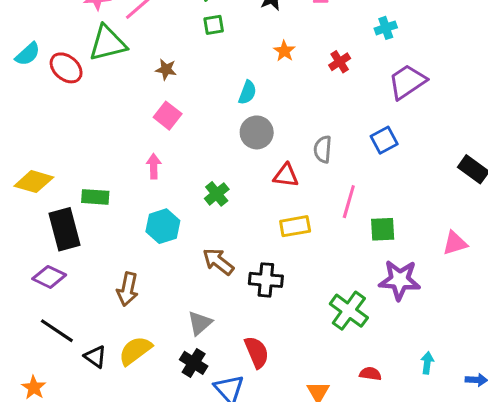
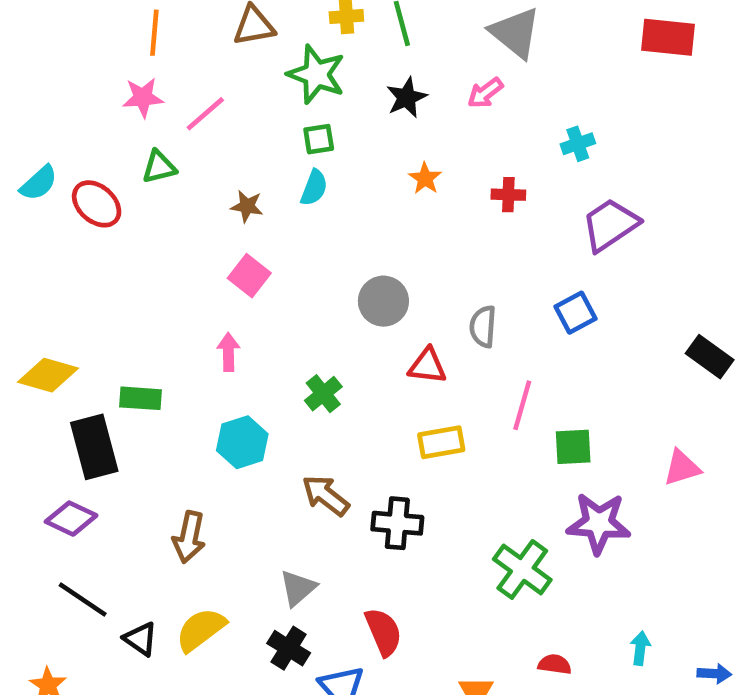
green triangle: (108, 43) -> (159, 167), size x0.6
red cross: (340, 62) -> (508, 195), turned 35
cyan semicircle: (247, 92) -> (314, 188), moved

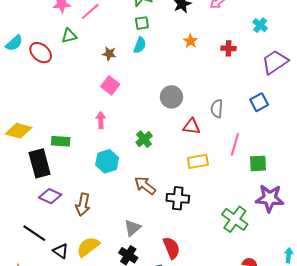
cyan cross: (578, 144) -> (260, 25), turned -32
purple diamond: (71, 519) -> (50, 196), moved

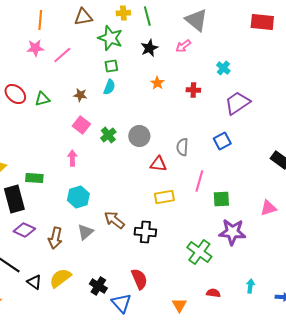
green triangle: (69, 36) -> (42, 99), moved
green cross: (144, 139) -> (108, 135), moved
gray triangle: (132, 228) -> (85, 232), moved

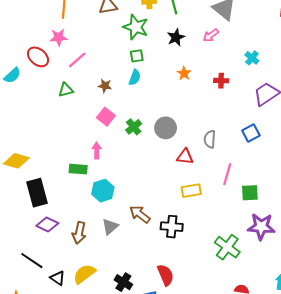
pink line: (62, 55) -> (77, 60), moved
red ellipse: (15, 94) -> (38, 57), moved
green rectangle: (34, 178) -> (78, 169), moved

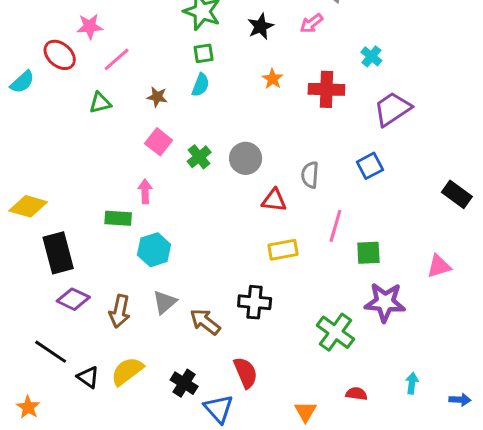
red cross: (221, 81) -> (326, 89), size x1.6
brown arrow: (140, 214) -> (205, 322), moved

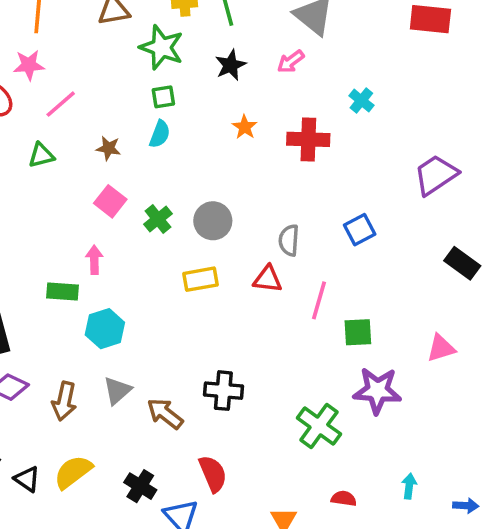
purple trapezoid: (392, 109) -> (436, 175), moved
red triangle: (274, 200) -> (268, 279), moved
yellow rectangle: (283, 250) -> (200, 279), moved

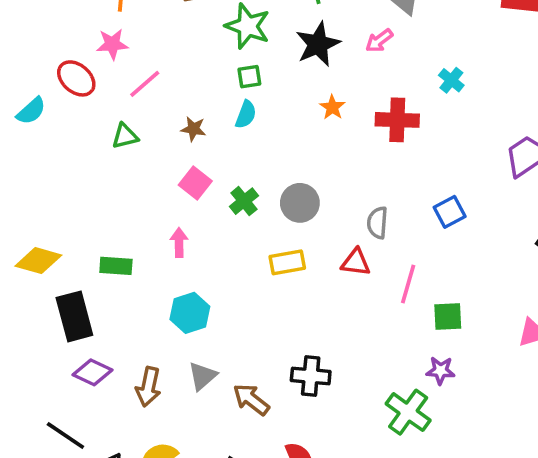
black star: (231, 65) -> (318, 44), size x1.4
green rectangle: (62, 292) -> (116, 266), moved
purple star: (377, 391) -> (441, 371), moved, size x0.6

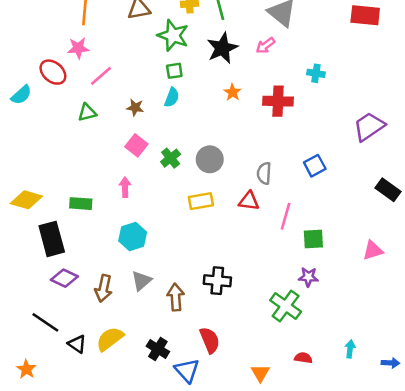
cyan cross: (451, 80) -> (316, 73), turned -30
brown arrow: (251, 399) -> (176, 297), turned 48

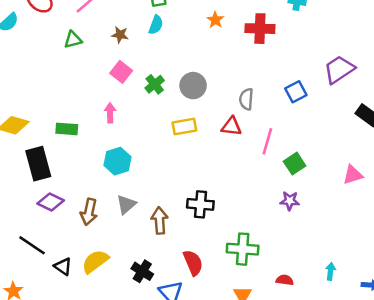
purple trapezoid: (369, 126) -> (339, 69), moved
green square: (313, 239) -> (295, 164), turned -30
green cross: (286, 306) -> (243, 249), moved, turned -32

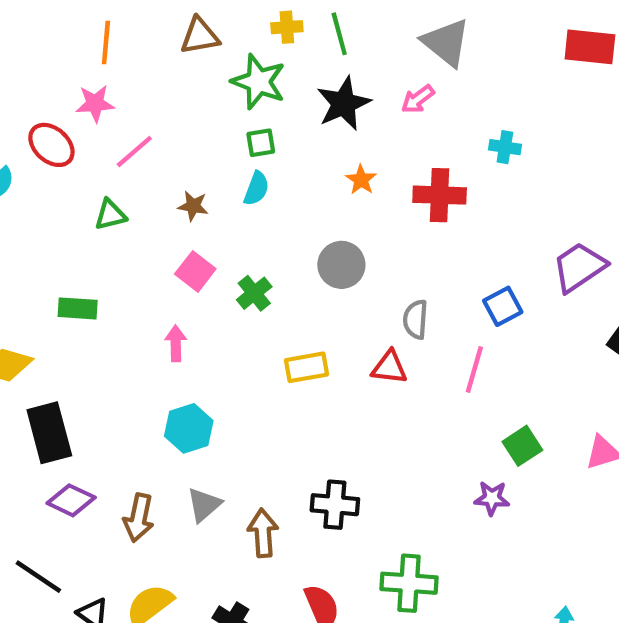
gray circle: (193, 86) -> (341, 265), moved
green rectangle: (67, 129) -> (78, 308), moved
pink line: (267, 141) -> (474, 370), moved
green square: (295, 164) -> (522, 446), moved

